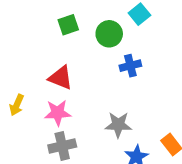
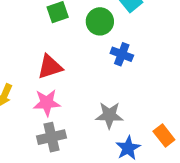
blue cross: (130, 66) -> (122, 54), turned 35
red triangle: (61, 78) -> (50, 67), turned -40

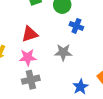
gray star: (109, 115) -> (63, 52), moved

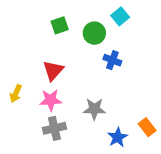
red triangle: (30, 34) -> (53, 70), turned -30
gray star: (63, 52) -> (94, 109), moved

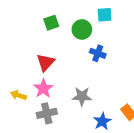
cyan square: (120, 16) -> (105, 15), turned 35
yellow arrow: (16, 94) -> (18, 95), moved, turned 84
pink star: (51, 100) -> (43, 88), turned -30

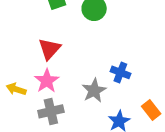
blue cross: (98, 53) -> (120, 72), moved
gray star: (82, 96) -> (94, 91), turned -30

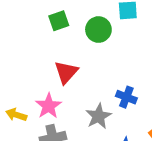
red triangle: (50, 49) -> (66, 72), moved

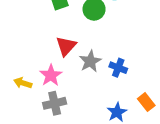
gray star: (98, 116) -> (90, 61), moved

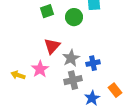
blue cross: (118, 68) -> (93, 63), turned -32
gray cross: (55, 103) -> (73, 80), moved

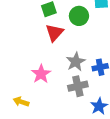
red triangle: (52, 46) -> (54, 33), moved
yellow arrow: (18, 75) -> (21, 102), moved

